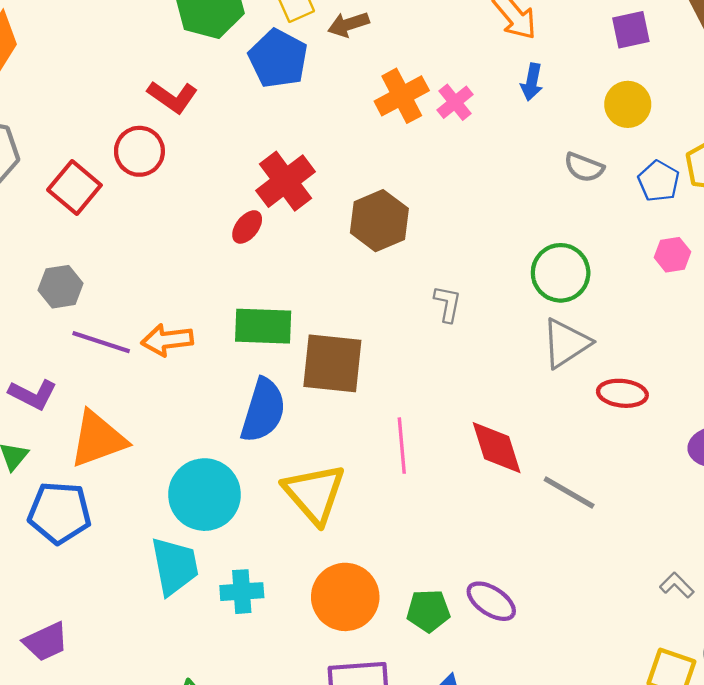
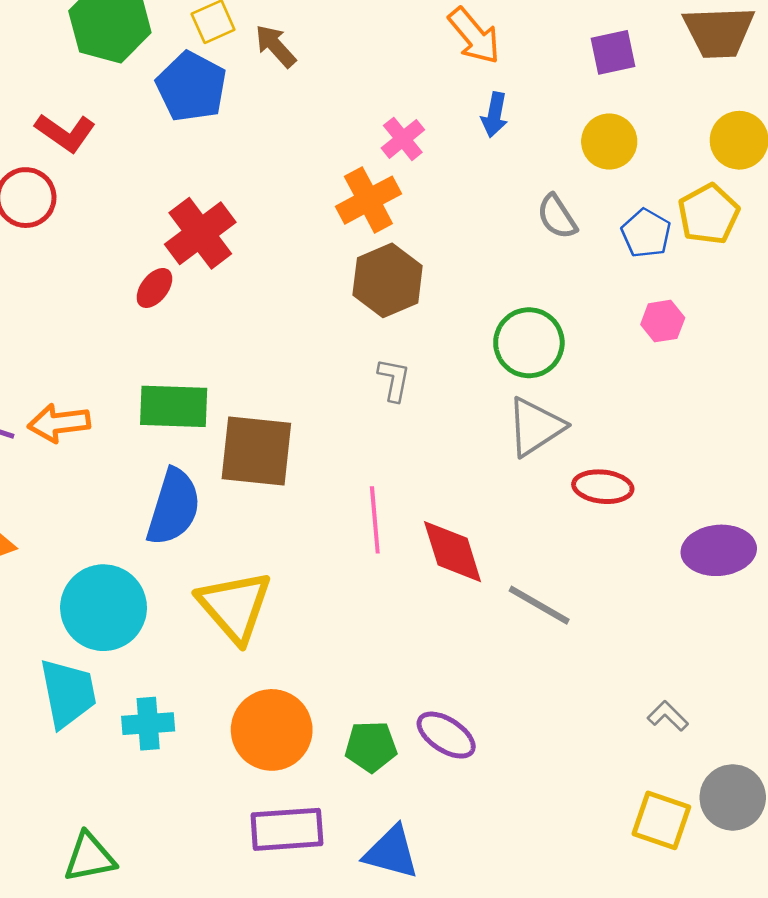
brown arrow: (348, 24) -> (275, 46), turned 66
orange cross: (402, 96) -> (368, 200), moved
gray semicircle: (584, 167) -> (557, 217), turned 36
brown hexagon: (379, 221) -> (388, 280), moved
pink line: (402, 446) -> (375, 520), moved

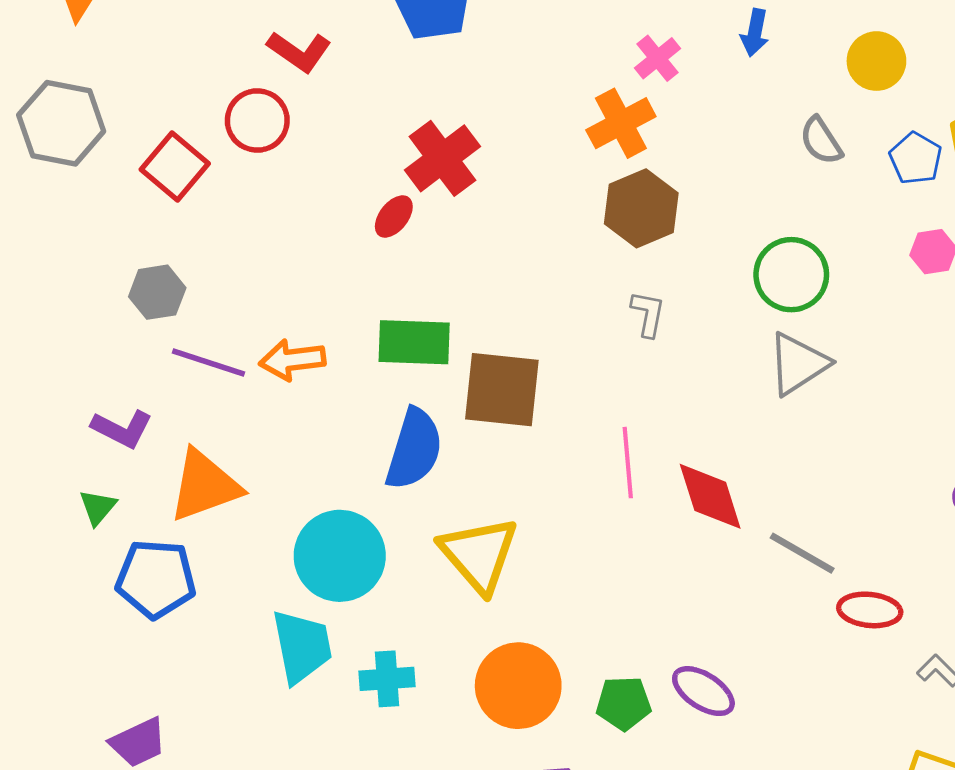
red ellipse: (603, 487) -> (870, 610), moved

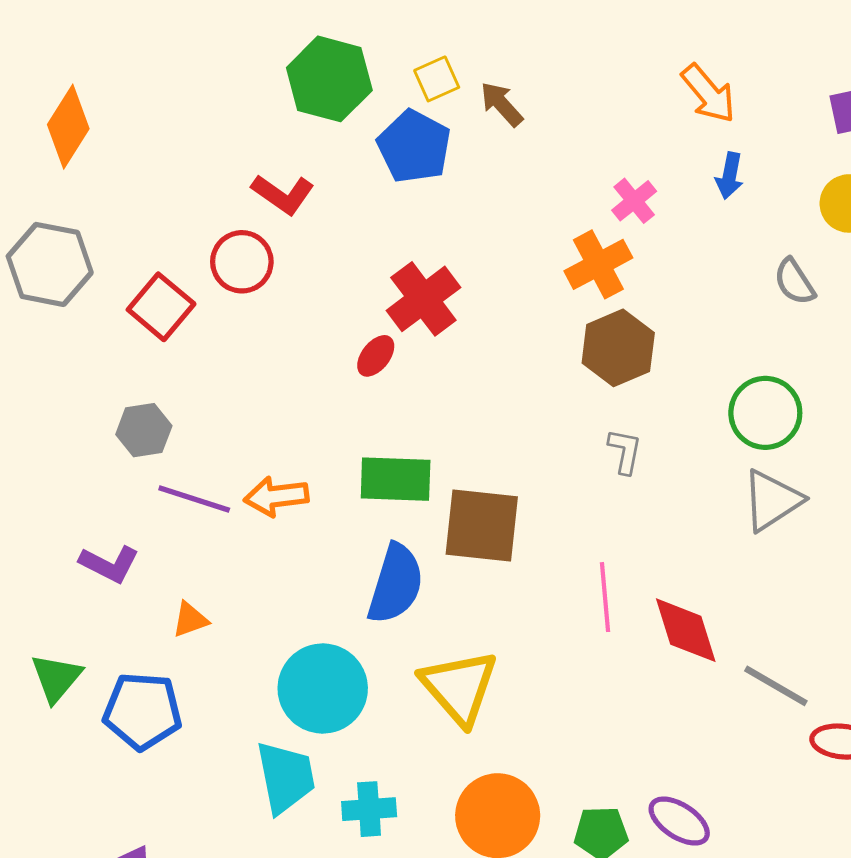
orange triangle: (205, 486) -> (190, 620), size x0.5
green triangle: (98, 507) -> (56, 678), moved, size x1.4

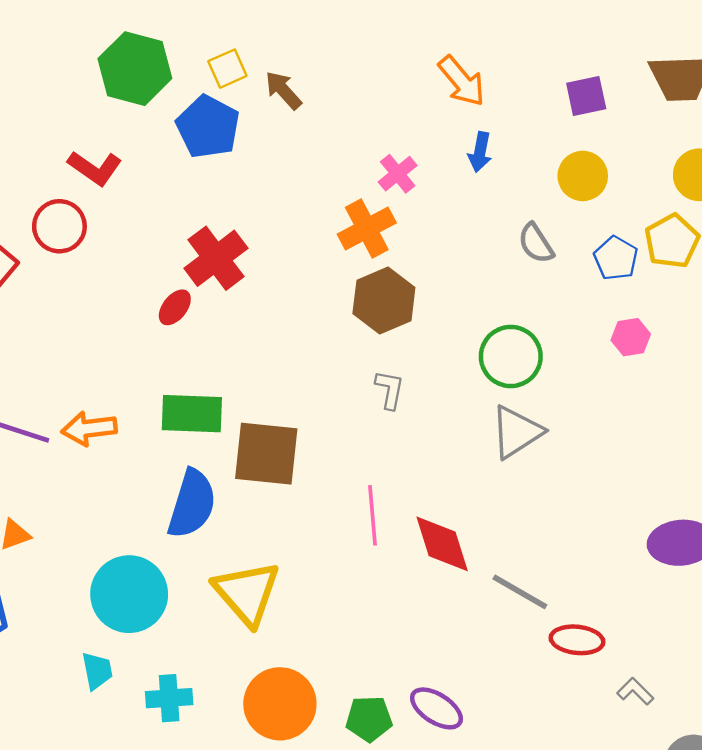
cyan trapezoid: (286, 777) -> (97, 671), size x0.6

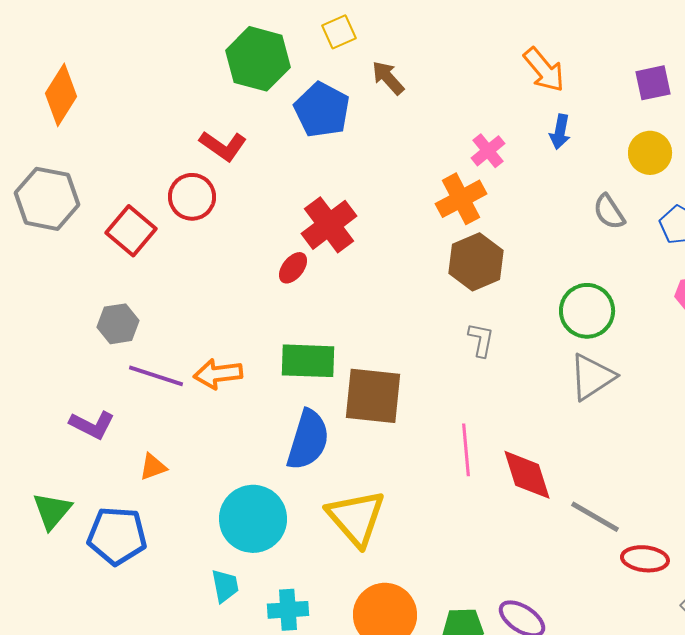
yellow square: (227, 69) -> (339, 32), moved

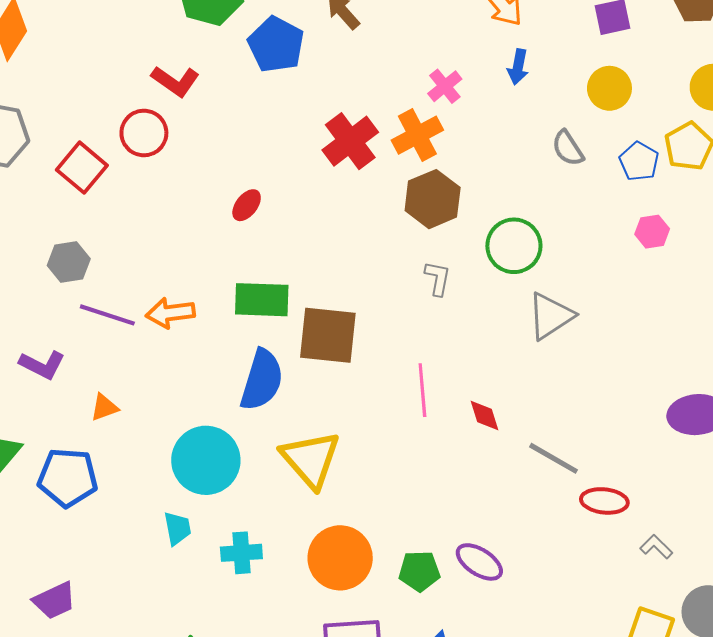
red cross: (329, 225) -> (350, 141), moved
green circle: (587, 311) -> (514, 246), moved
red diamond: (527, 475) -> (484, 416), size x0.6

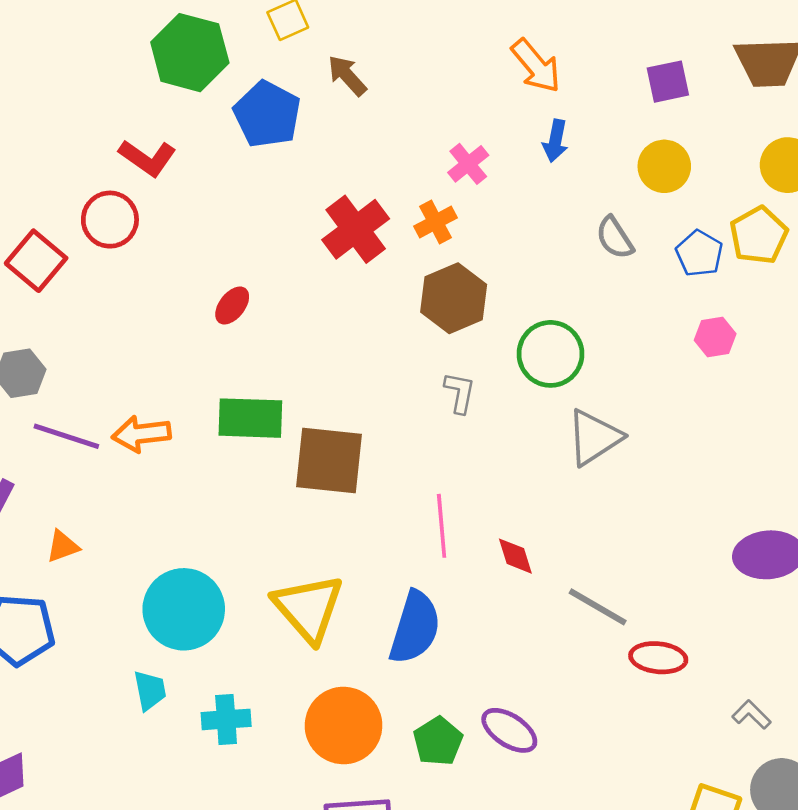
orange cross: (417, 135) -> (436, 222), size x0.7
blue semicircle: (262, 380) -> (415, 627), moved
gray L-shape: (656, 547) -> (751, 715), moved
green pentagon: (419, 571) -> (438, 741), turned -30

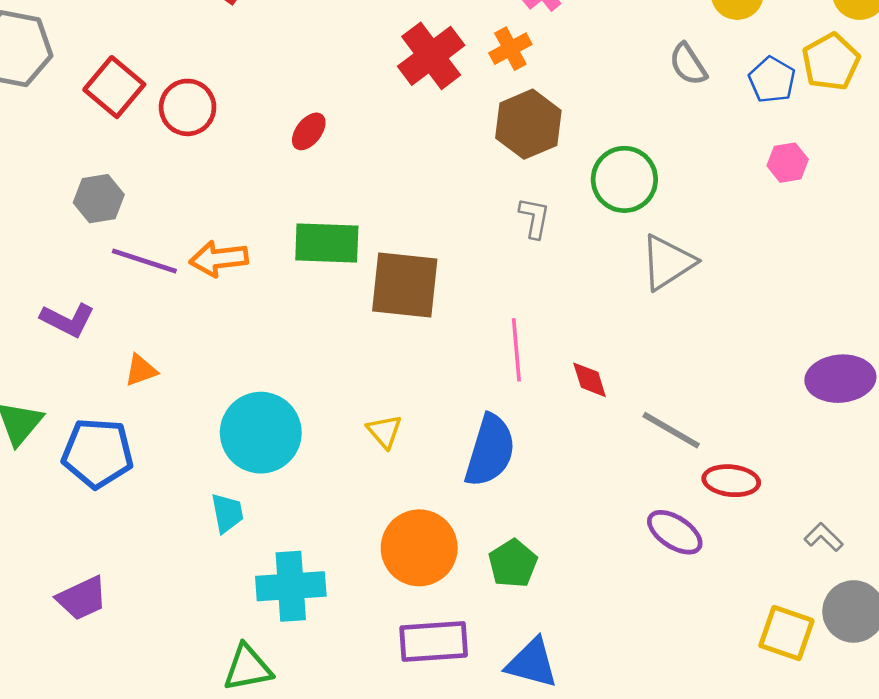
red circle: (110, 220) -> (188, 107), moved
yellow triangle: (308, 608) -> (384, 431), size x0.5
cyan cross: (226, 719) -> (291, 586), moved, size x1.4
purple ellipse: (509, 730) -> (675, 532), moved

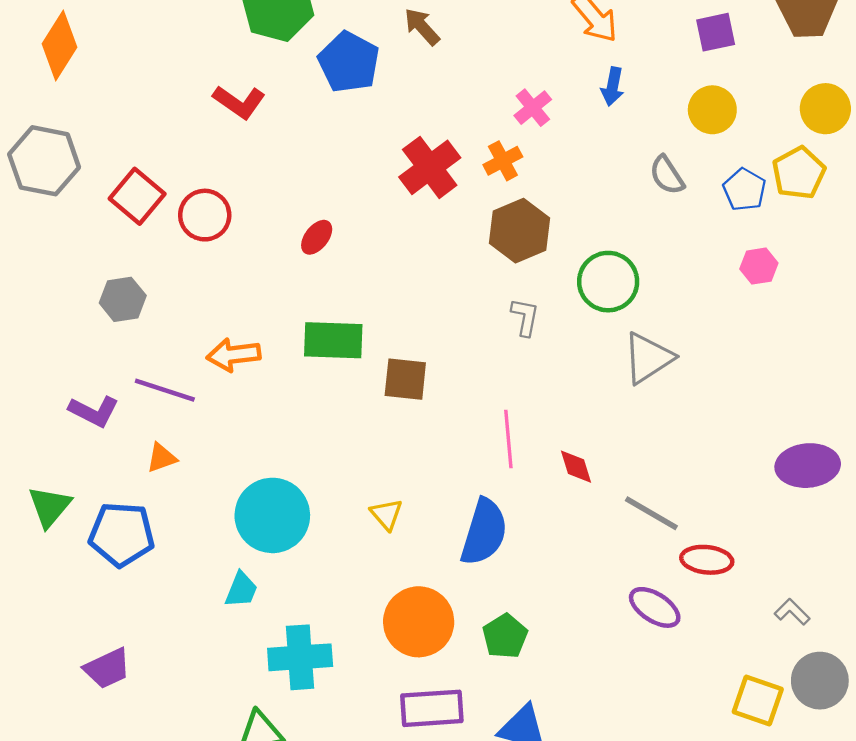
purple line: (144, 261) -> (165, 390), moved
brown square: (405, 285) -> (405, 379), size x0.7
cyan trapezoid: (227, 513) -> (241, 590), turned 33

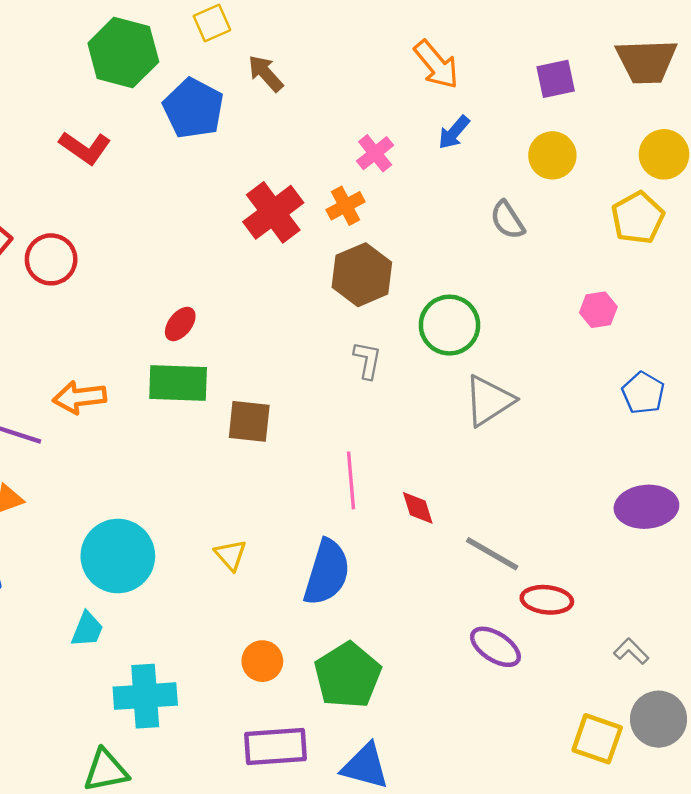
blue arrow: (613, 87) -> (454, 132), turned 30
blue pentagon: (744, 190) -> (643, 393), moved
red ellipse: (317, 237) -> (180, 324), moved
orange circle: (419, 622) -> (262, 661), size x0.6
green pentagon: (505, 636) -> (348, 675), size x1.5

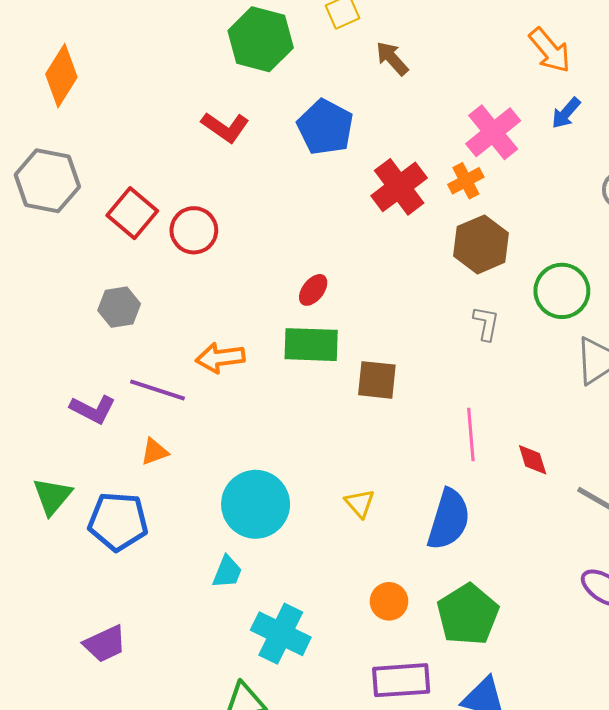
blue pentagon: (193, 108) -> (325, 127), moved
pink cross: (375, 153) -> (493, 132), size x1.6
cyan cross: (145, 696) -> (281, 634), turned 30

